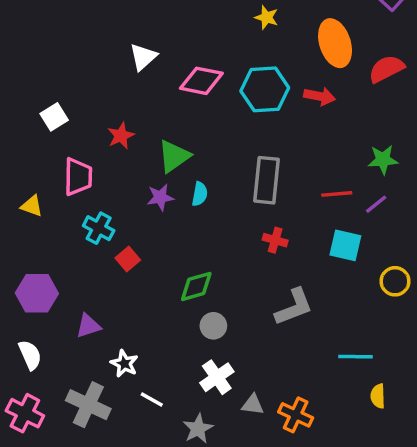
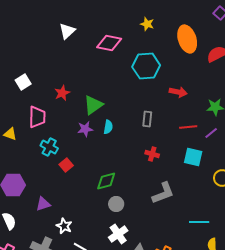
white triangle: (143, 57) -> (67, 31), moved
pink diamond: (201, 81) -> (109, 43), moved
red arrow: (320, 96) -> (178, 92), moved
gray rectangle: (266, 180) -> (147, 119), size x0.6

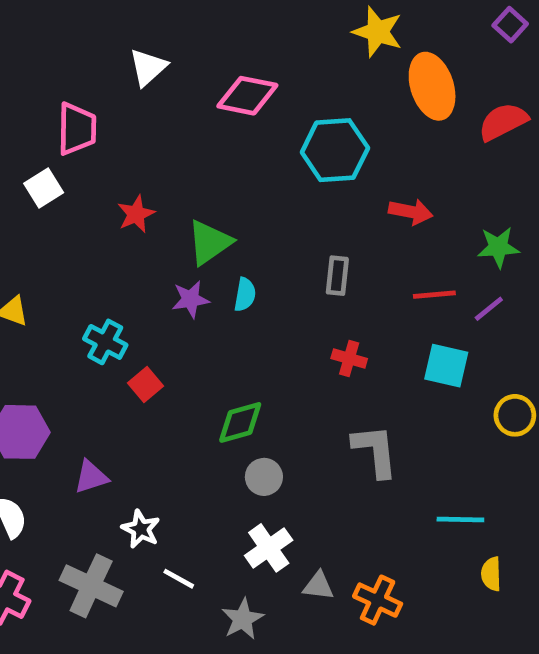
yellow star: (147, 24) -> (378, 32), moved, size x1.5
pink trapezoid: (37, 117) -> (77, 129), moved
gray L-shape: (163, 193) -> (375, 451), turned -75

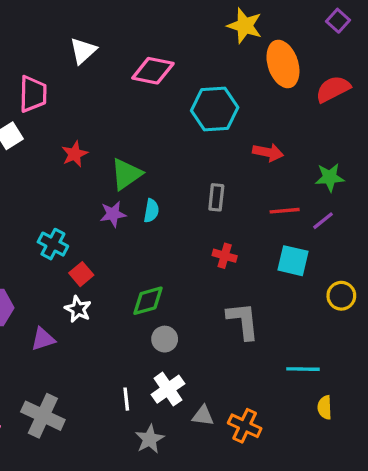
white star: (141, 529) -> (78, 309), moved
white line: (179, 579) -> (126, 399), moved, turned 55

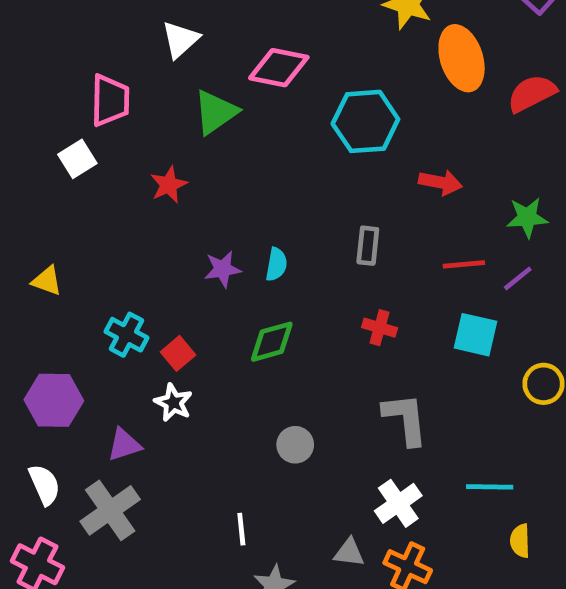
green triangle: (126, 174) -> (216, 112), moved
cyan cross: (53, 244) -> (127, 335), moved
green diamond: (148, 301) -> (272, 342), moved
white cross: (168, 389) -> (398, 503), moved
gray cross: (43, 416) -> (110, 510), moved, turned 30

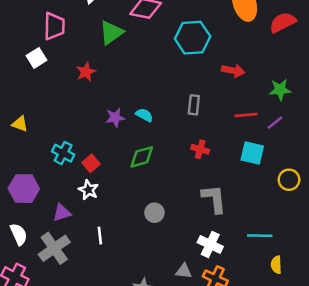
cyan semicircle: (276, 264) -> (144, 115), turned -72
white cross: (398, 503) -> (210, 244), turned -30
white line: (241, 529) -> (100, 236), moved

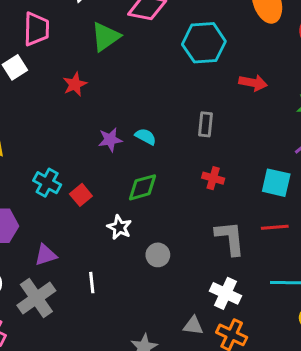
red line: (246, 115) -> (275, 227), moved
white star: (88, 190) -> (119, 227), moved

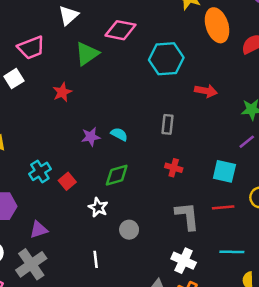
pink trapezoid: (36, 29) -> (31, 48), turned 68
cyan cross: (47, 183) -> (40, 171), turned 30
white line: (92, 283) -> (96, 259), moved

